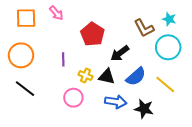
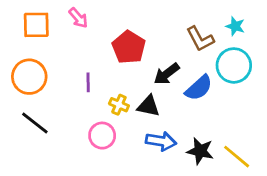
blue semicircle: (136, 77) -> (199, 88), moved
yellow line: (165, 85) -> (237, 157), moved

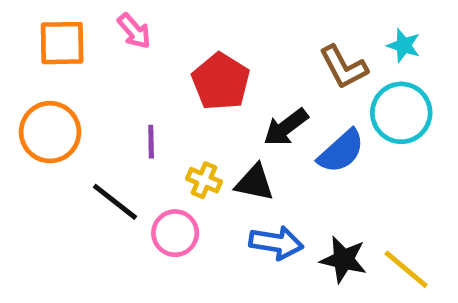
black line: (35, 123) -> (115, 202), moved

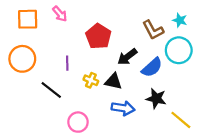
pink circle: (175, 233) -> (78, 122), moved
black star: (344, 260) -> (156, 98), moved

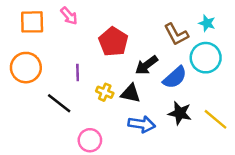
yellow line: (181, 120) -> (216, 119), moved

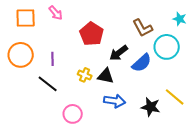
cyan star: (207, 23) -> (180, 19), moved
purple line: (78, 72) -> (53, 59), moved
black star: (180, 113) -> (151, 107), moved

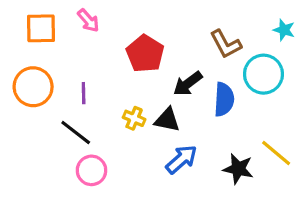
blue semicircle: (142, 63) -> (224, 99), turned -45
blue arrow: (115, 101) -> (181, 159), turned -50
pink circle: (73, 114) -> (91, 170), moved

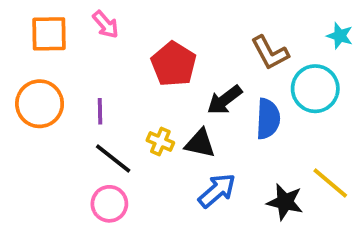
black line: (76, 133) -> (113, 158), moved

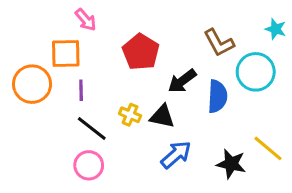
orange square: (49, 34) -> (66, 53), moved

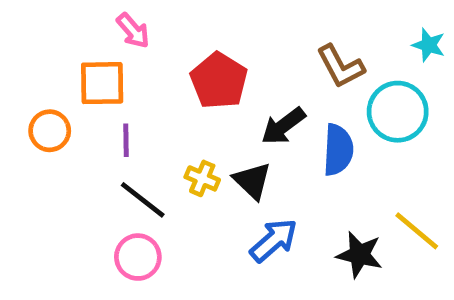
orange circle: (32, 84) -> (50, 131), size x0.7
black triangle: (162, 116) -> (252, 181), turned 32

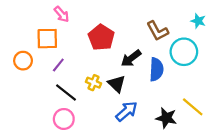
purple line: (126, 140) -> (58, 65), turned 40

